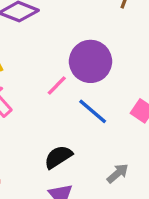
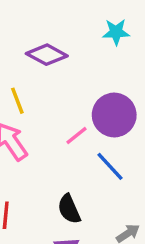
black semicircle: (58, 157) -> (69, 209), turned -88

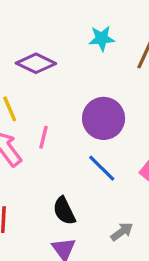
pink line: (76, 135) -> (43, 137), moved, turned -35

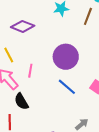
black semicircle: (64, 211) -> (21, 101), moved

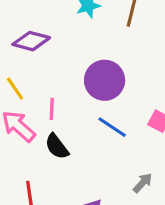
black semicircle: (21, 101) -> (57, 146), moved

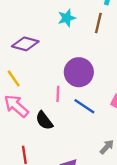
pink line: (52, 109) -> (58, 94), moved

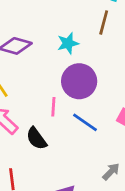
cyan star: (67, 18) -> (68, 43), moved

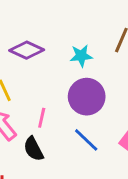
pink line: (53, 107) -> (42, 118), moved

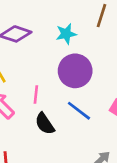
black semicircle: (34, 149) -> (45, 124), moved

